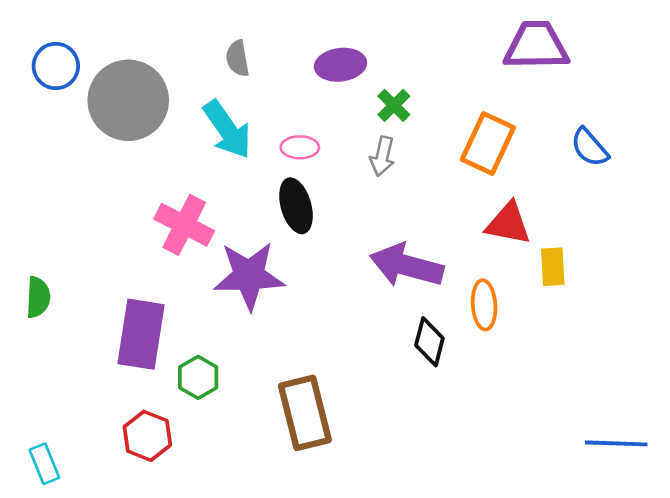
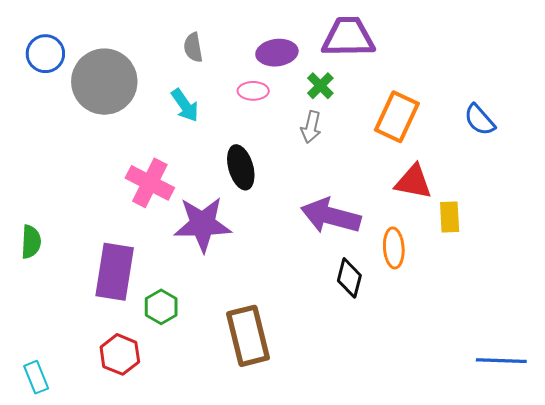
purple trapezoid: (536, 46) -> (348, 37), moved
cyan arrow: (227, 130) -> (185, 105), size x0.7
pink ellipse: (300, 147) -> (253, 91), moved

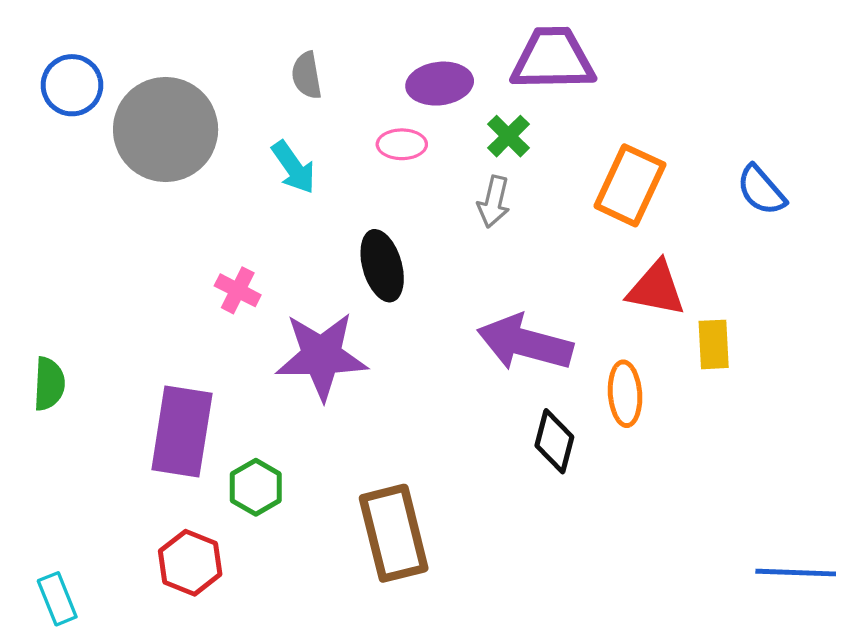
pink cross: (150, 183) -> (238, 290), size x0.6

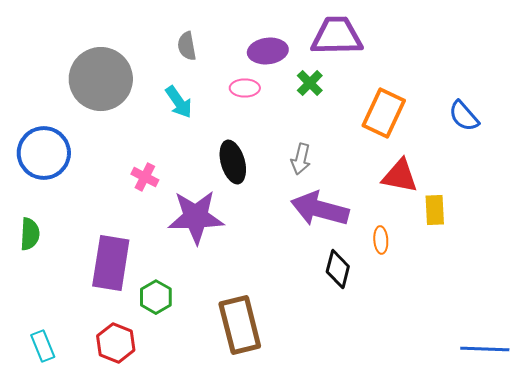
blue circle: (72, 85) -> (44, 153), moved, size x1.4
gray arrow: (494, 202) -> (301, 159), moved
orange ellipse: (625, 394) -> (381, 240), size x0.7
cyan rectangle: (57, 599) -> (43, 346), moved

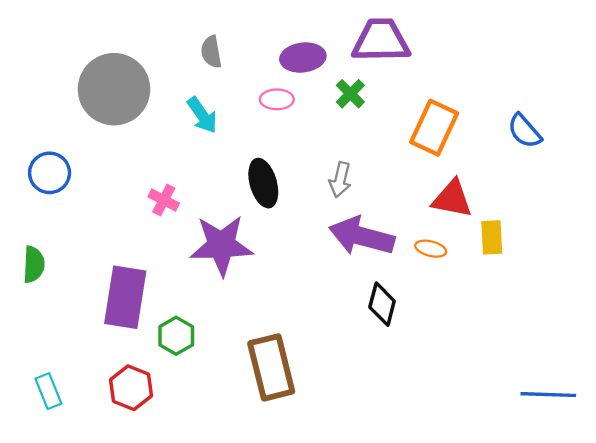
blue circle: (44, 153) -> (50, 173), size x0.7
orange ellipse: (381, 240) -> (431, 249), moved, turned -72

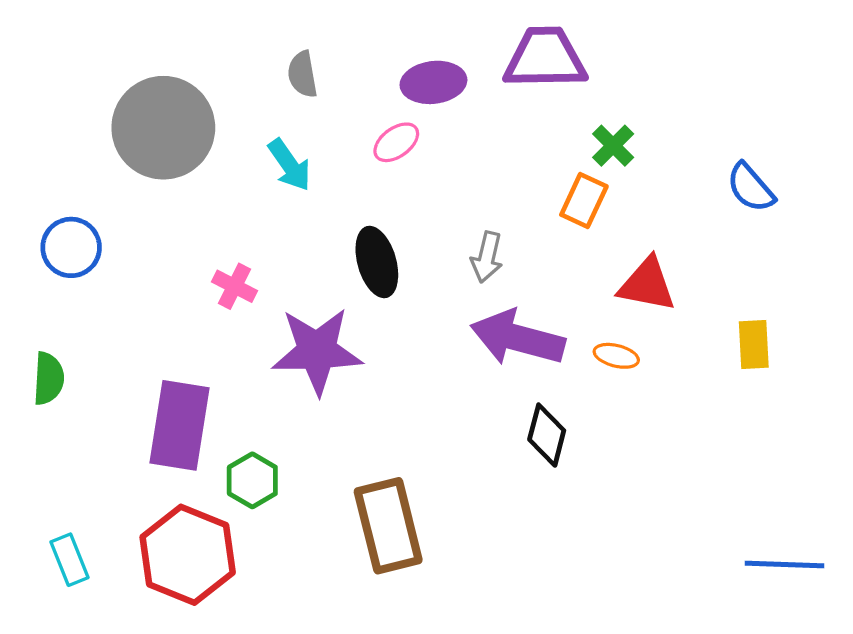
green cross: (350, 94) -> (613, 146), moved
pink ellipse: (277, 99) -> (396, 142), turned -36
orange rectangle: (434, 128) -> (584, 201), moved, size x0.7
yellow rectangle: (492, 237) -> (754, 345), moved
red hexagon: (131, 388) -> (188, 555), size x1.5

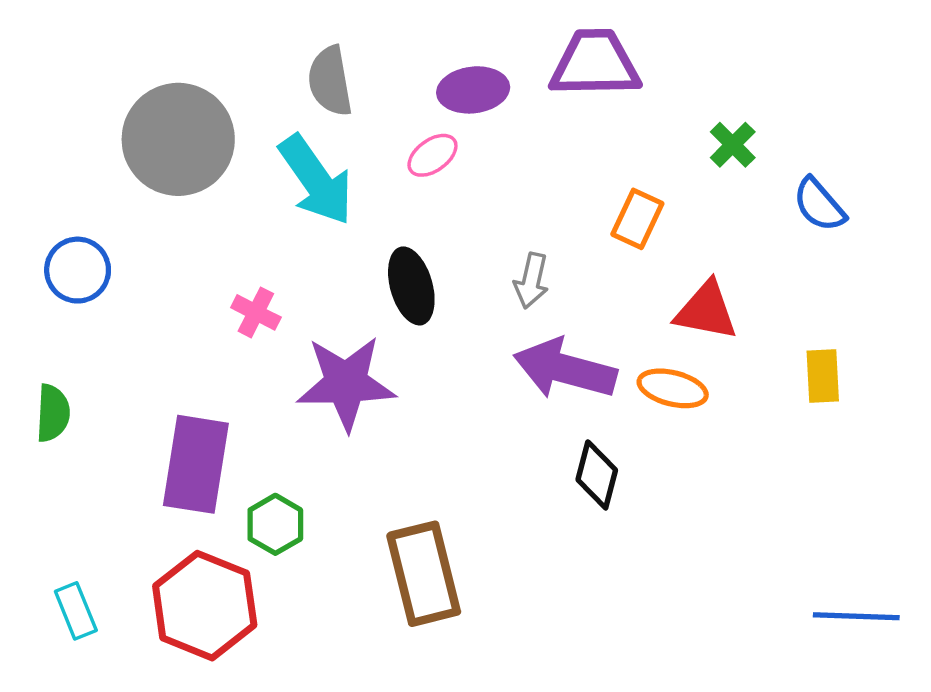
gray semicircle: (302, 74) -> (330, 81), size x1.4
green cross: (613, 146) -> (733, 145), moved
cyan arrow: (289, 165) -> (316, 180), size x1.6
orange ellipse: (616, 356) -> (673, 388), size x1.4

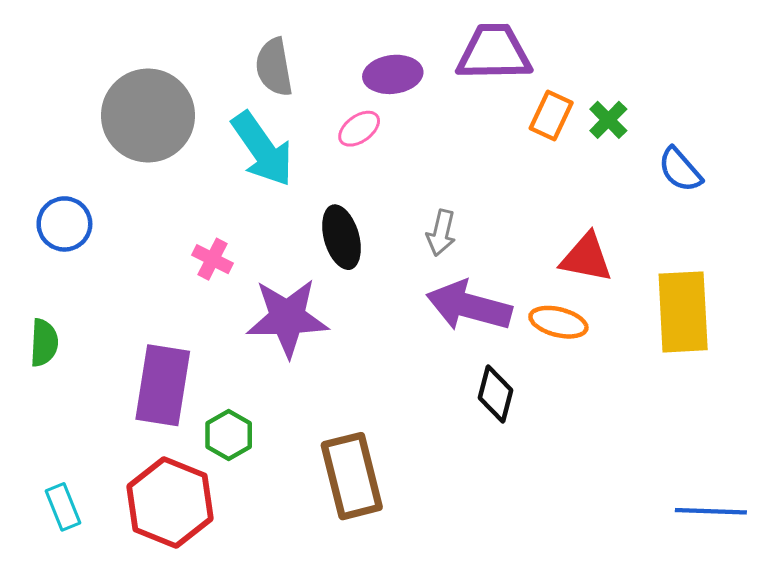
orange rectangle: (637, 219) -> (551, 115), moved
yellow rectangle: (823, 376) -> (683, 312), size x1.8

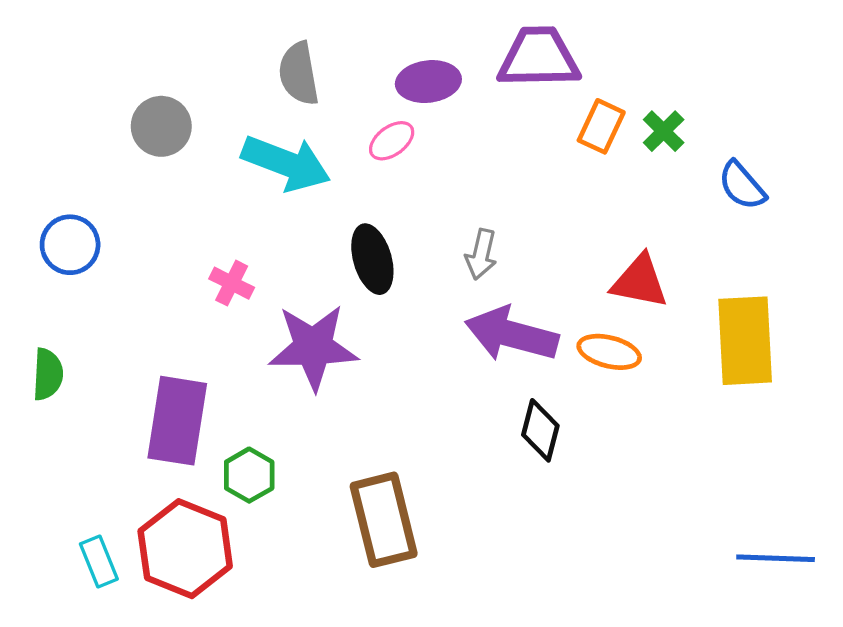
gray circle: (148, 115) -> (161, 126), size x0.6
cyan arrow: (262, 149) -> (286, 163), turned -34
cyan rectangle: (63, 507) -> (99, 561), moved

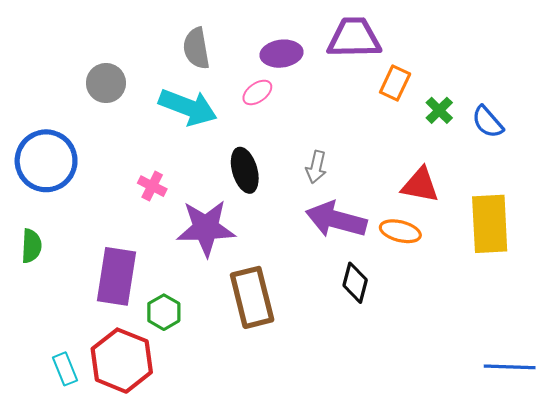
green cross: (664, 131) -> (439, 110), moved
blue circle: (70, 245) -> (46, 161), size x1.6
brown rectangle: (384, 520) -> (252, 297), moved

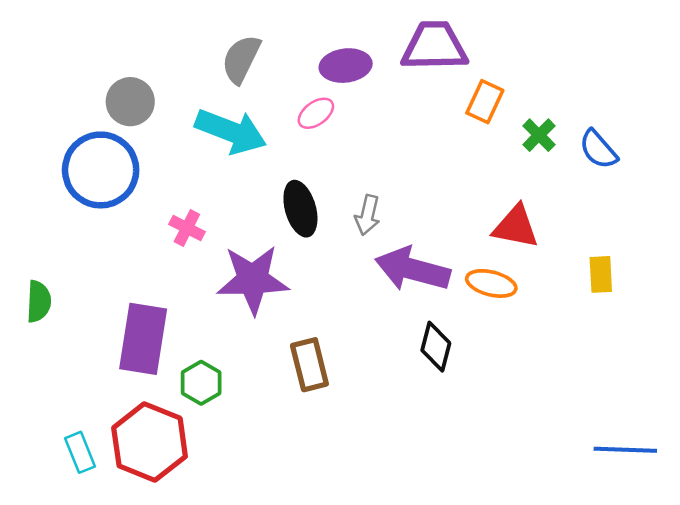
gray semicircle: (196, 48) -> (241, 59), turned 36
blue circle: (46, 161) -> (101, 170), moved
gray arrow: (316, 167) -> (367, 215), moved
yellow rectangle: (490, 224) -> (601, 274), size x0.5
brown rectangle: (252, 297) -> (309, 365), size x0.7

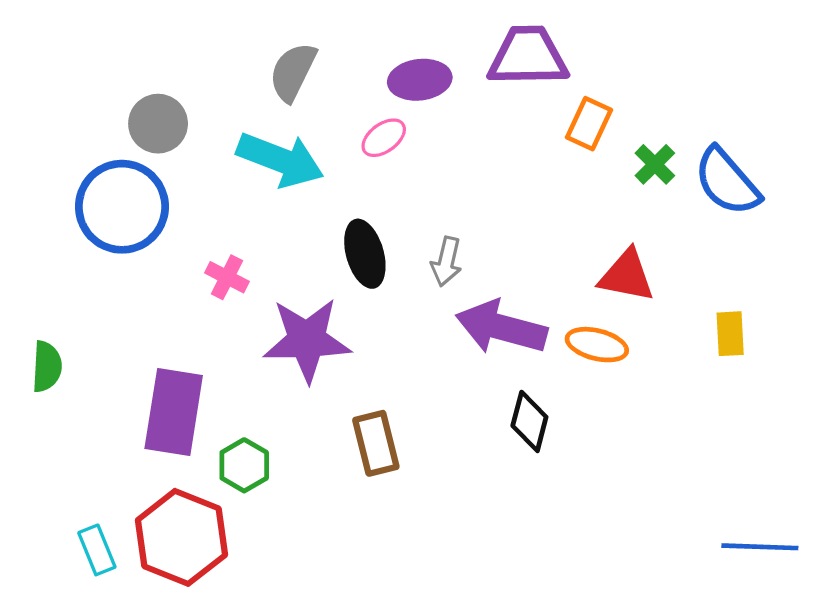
blue semicircle: (598, 149) -> (727, 182), size x1.4

